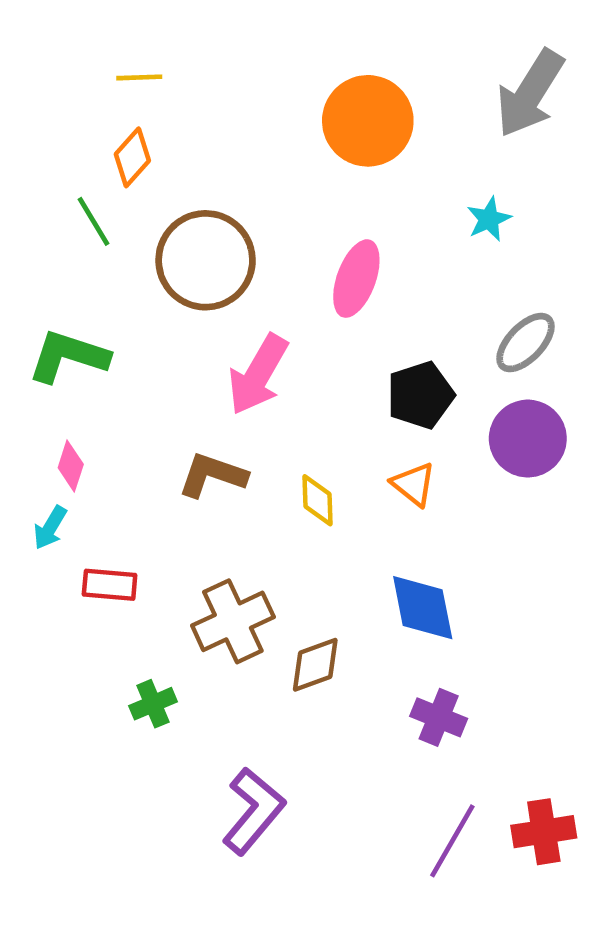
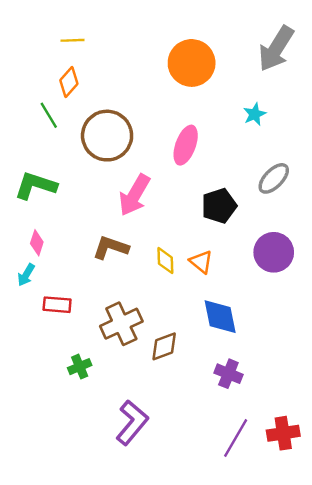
purple circle: (528, 439) -> (274, 252), moved
orange triangle: (414, 484) -> (201, 262), moved

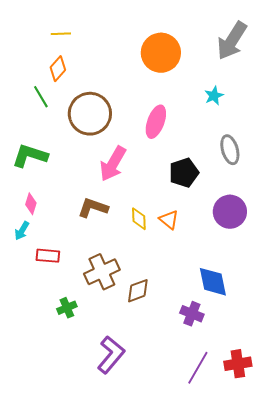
gray ellipse: (274, 178) -> (230, 150), turned -60
blue diamond: (220, 317) -> (213, 282), moved

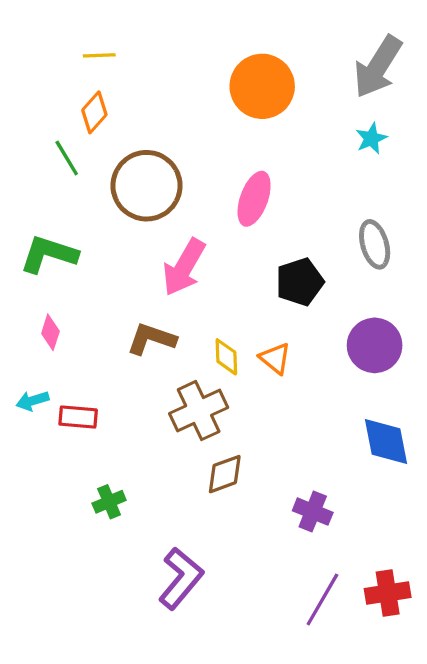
cyan star: (214, 96) -> (371, 138), moved
cyan arrow: (22, 231) -> (32, 401), moved, turned 42
brown cross: (102, 272) -> (199, 411), moved
blue diamond: (213, 282) -> (386, 441), moved

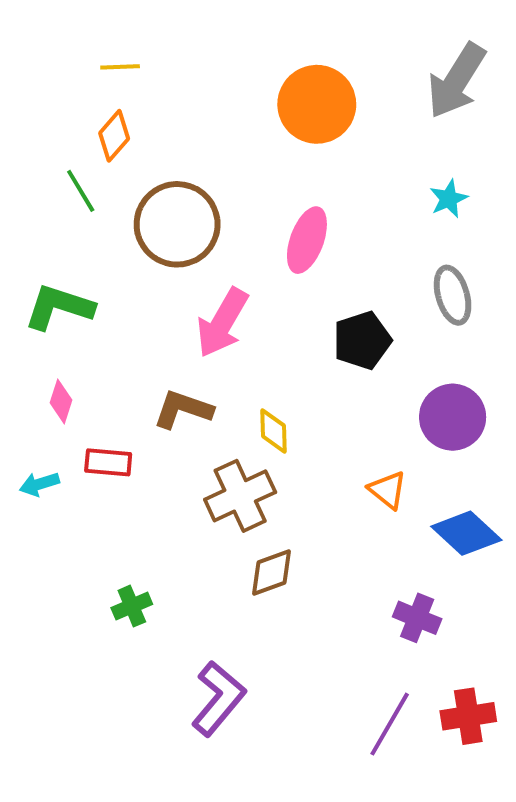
cyan star: (371, 138) -> (449, 199), moved
orange triangle: (275, 358) -> (388, 490), moved
red rectangle: (78, 417) -> (108, 462), moved
blue diamond: (386, 441) -> (466, 533), turned -36
purple cross: (313, 512) -> (417, 618), moved

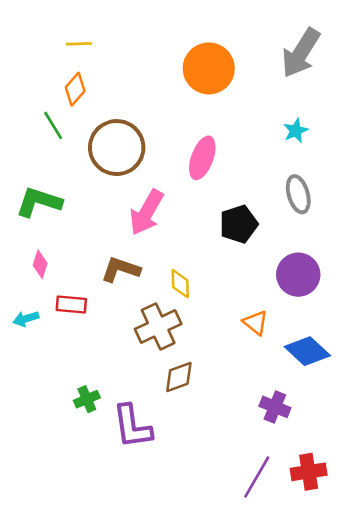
purple L-shape: (218, 699) -> (132, 426), moved, turned 132

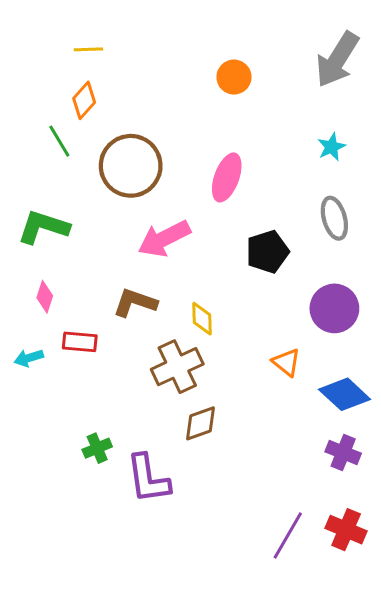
orange circle: (209, 68) -> (234, 77), size x0.6
pink arrow: (147, 212) -> (164, 239), turned 33
purple cross: (275, 407) -> (343, 453), moved
red cross: (309, 472) -> (346, 530), turned 32

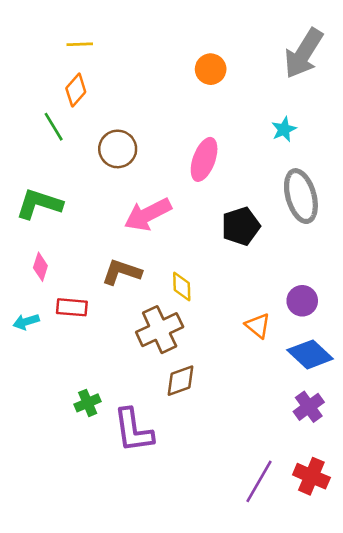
cyan star: (331, 147) -> (284, 129), moved
brown circle: (131, 166) -> (118, 149), size x0.7
gray ellipse: (334, 218) -> (301, 196), size x1.4
purple circle: (334, 308) -> (302, 301), moved, size x0.7
purple cross: (343, 453) -> (309, 407), turned 32

